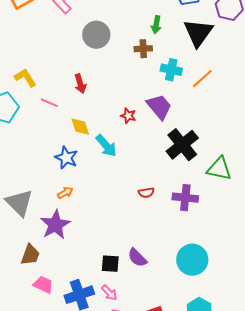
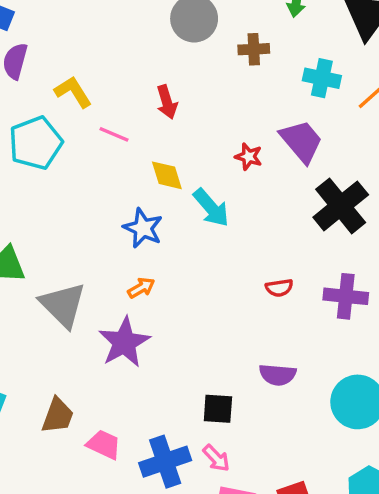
brown cross: (143, 49) -> (254, 49), moved
brown trapezoid: (30, 255) -> (58, 416), moved
purple semicircle: (137, 258) -> (278, 375), moved, turned -40

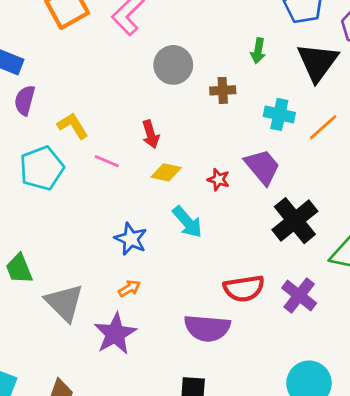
yellow diamond: (167, 175) -> (166, 172), moved, turned -60
red semicircle: (279, 288) -> (244, 288), size x1.8
purple cross: (346, 296) -> (299, 296), turned 32
purple semicircle: (278, 375) -> (207, 328), moved, size x1.5

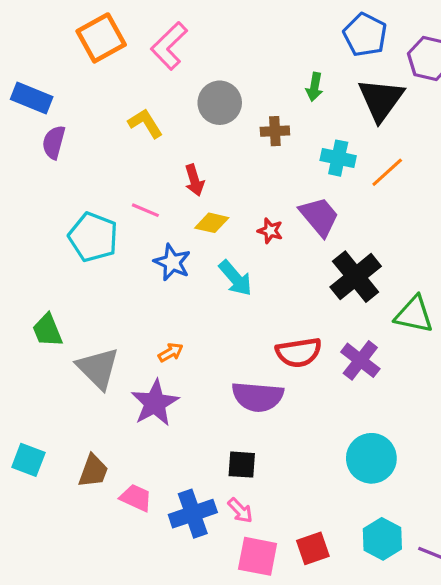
yellow L-shape: (73, 126) -> (145, 123), moved
cyan pentagon: (42, 168) -> (93, 237), moved, turned -30
blue star: (131, 239) -> (172, 262), moved

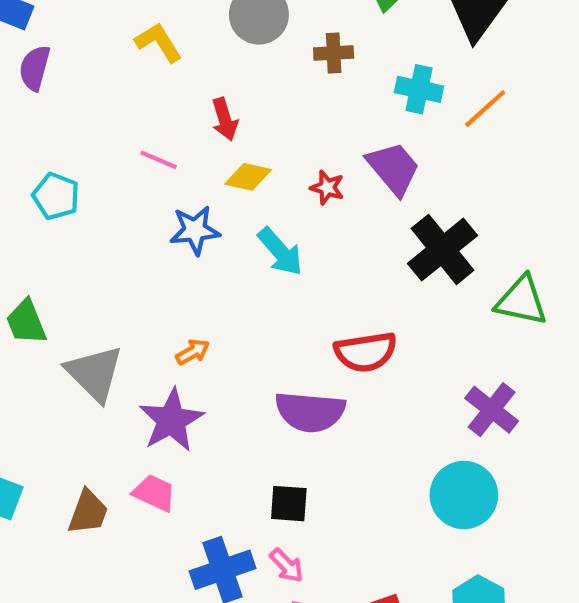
cyan pentagon: (93, 237) -> (56, 196), moved, size x0.7
blue star: (172, 262) -> (195, 230), turned -30
purple cross: (360, 360) -> (492, 410), moved
pink trapezoid: (136, 498) -> (154, 493), moved

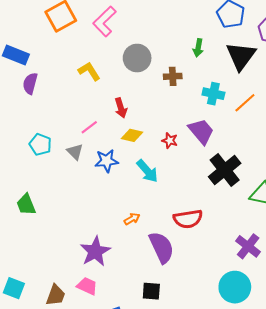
pink line: (159, 160) -> (89, 127), turned -60
orange arrow: (193, 352) -> (132, 219), moved
gray triangle: (94, 373) -> (75, 152), moved, size x0.6
purple semicircle: (310, 412) -> (161, 247), turned -120

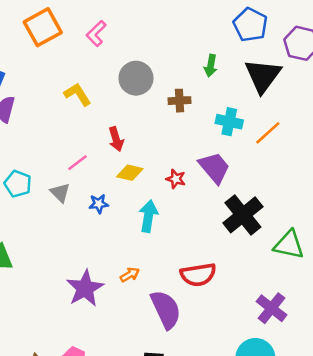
pink L-shape: (104, 21) -> (96, 33), size x0.7
blue star: (107, 161) -> (99, 204), size x0.7
cyan arrow: (147, 171) -> (148, 216), turned -130
purple star: (95, 251) -> (85, 288), moved

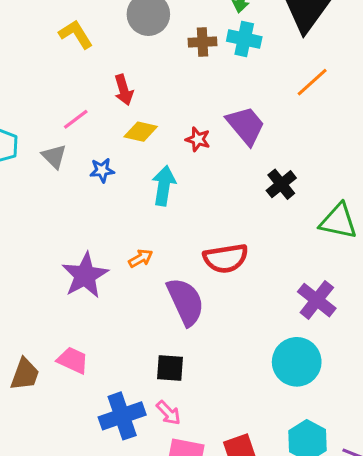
cyan cross: (229, 122) -> (244, 39), moved
black cross: (243, 215) -> (281, 184), size x0.6

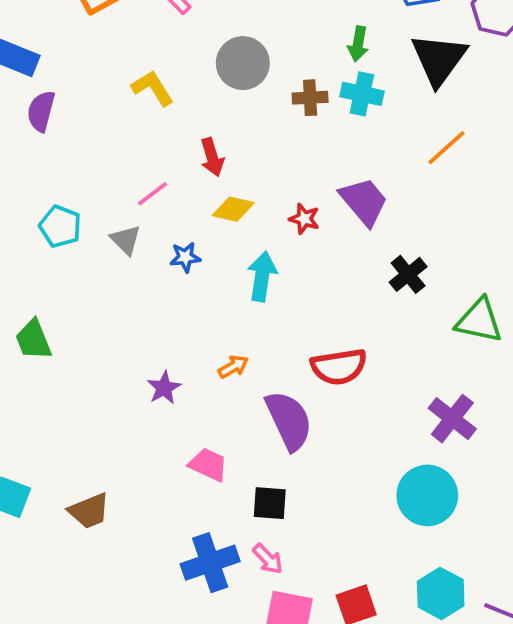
purple star: (85, 275) -> (164, 388), size x0.6
pink trapezoid: (73, 360) -> (208, 465), moved
brown trapezoid: (25, 374) -> (89, 511), turned 48

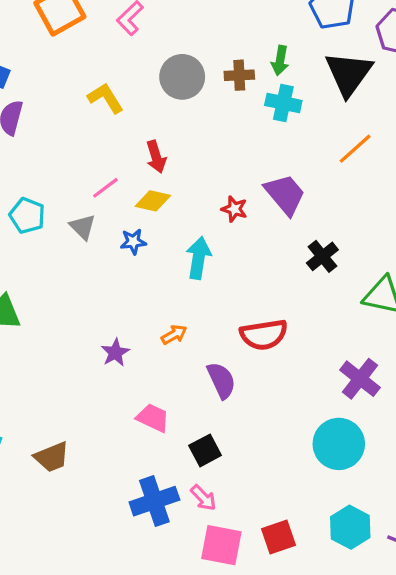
brown cross: (310, 98) -> (239, 75), moved
yellow diamond: (233, 209) -> (153, 201), moved
purple semicircle: (289, 420) -> (221, 380), size x0.7
black square: (270, 503) -> (205, 450), turned -32

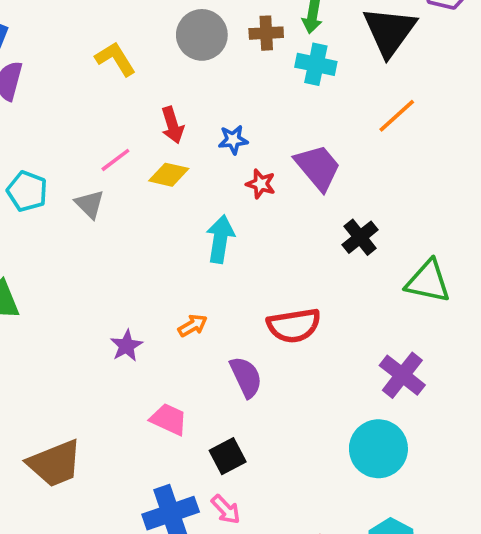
blue star: (133, 242) -> (233, 140), moved
brown trapezoid: (52, 457) -> (55, 463), size x1.4

